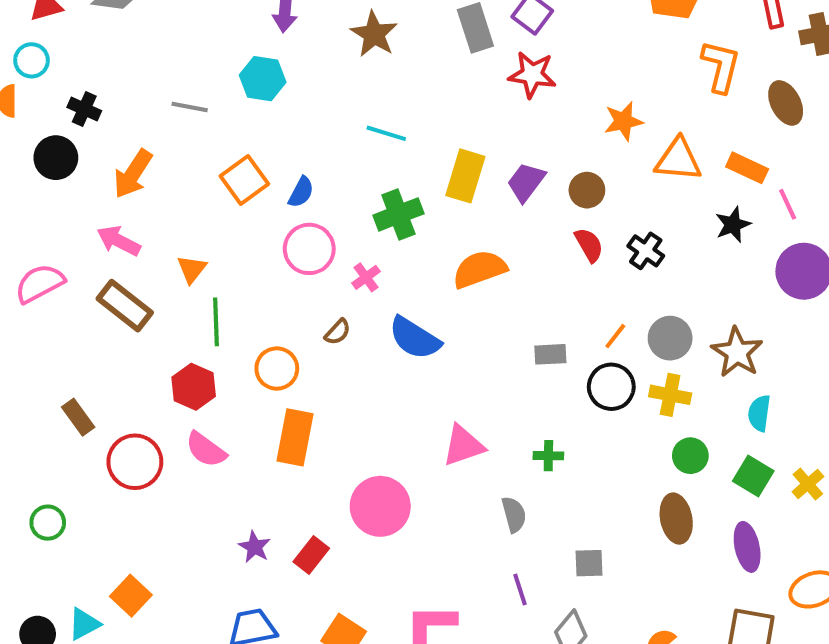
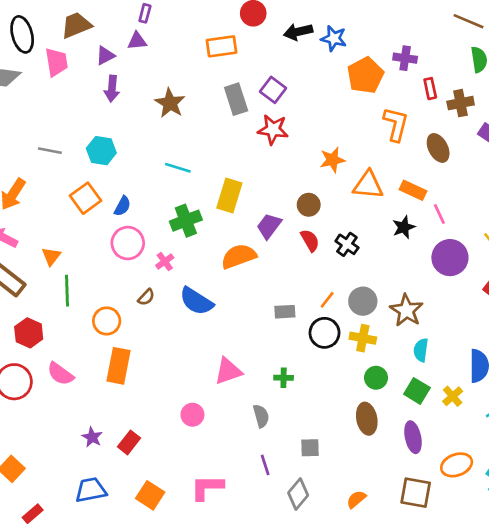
cyan hexagon: (263, 79) -> (101, 151), moved
purple trapezoid: (526, 182) -> (269, 226), moved
red hexagon: (194, 387) -> (29, 333), moved
pink circle: (380, 506) -> (192, 415), moved, size x0.6

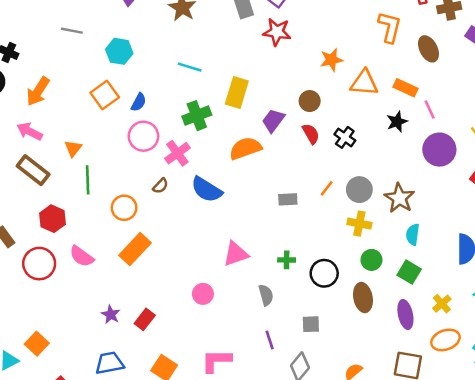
gray line: (50, 151) -> (72, 31), moved
pink cross: (165, 262) -> (177, 153), size x1.5
black circle: (325, 333) -> (324, 273), moved
orange rectangle: (119, 366) -> (135, 249), turned 32
yellow cross: (453, 396) -> (442, 304), moved

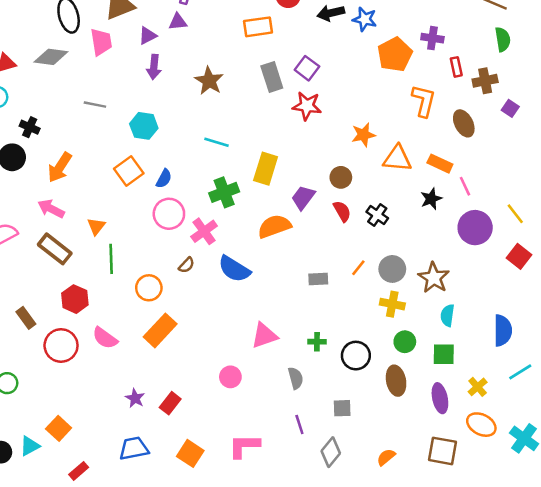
green square: (409, 272) -> (444, 354), turned -30
orange ellipse: (445, 340) -> (481, 425), turned 48

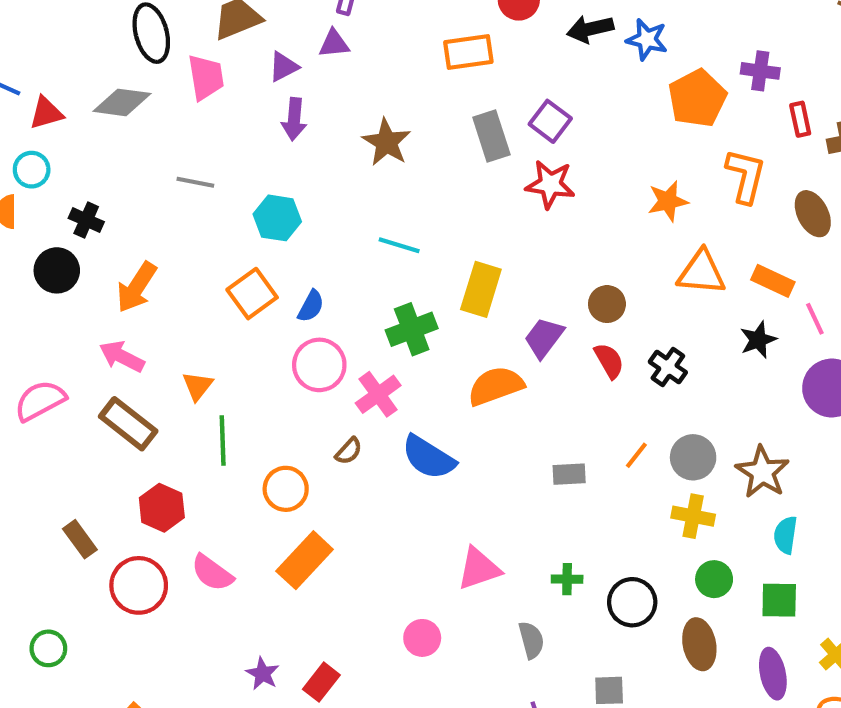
orange star: (363, 135) -> (668, 201), moved

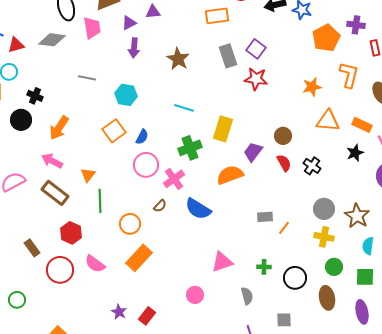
orange line: (636, 455) -> (284, 228), moved

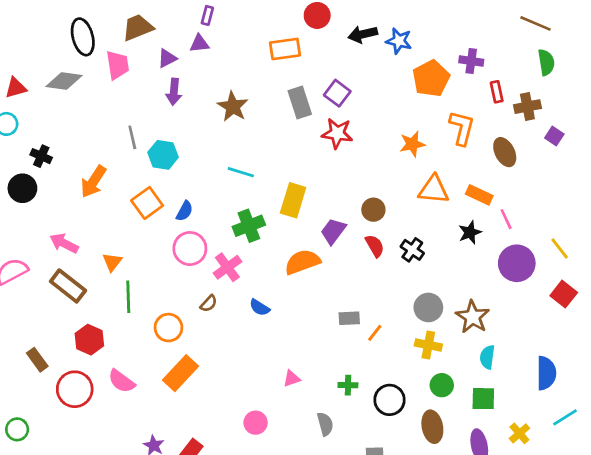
gray line: (87, 78) -> (132, 137), moved, turned 66
orange arrow: (59, 128) -> (93, 182), moved
blue semicircle: (198, 209) -> (260, 307), size x0.6
pink triangle: (222, 262) -> (292, 378), size x0.6

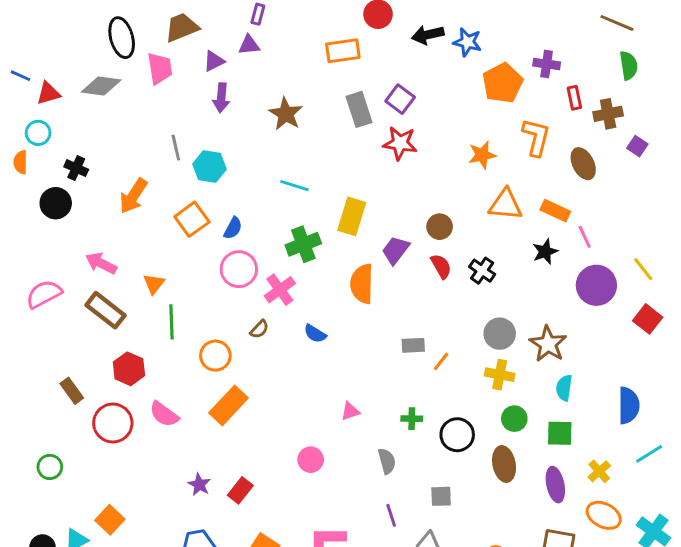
orange semicircle: (302, 262) -> (362, 284), turned -69

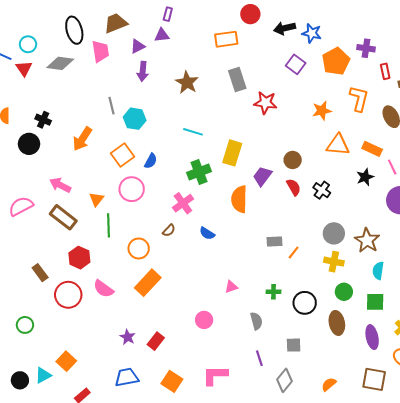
red triangle: (48, 93) -> (24, 68), turned -48
purple square: (400, 99) -> (296, 64), moved
cyan circle: (38, 133) -> (28, 44), moved
pink circle: (239, 269) -> (132, 189), moved

